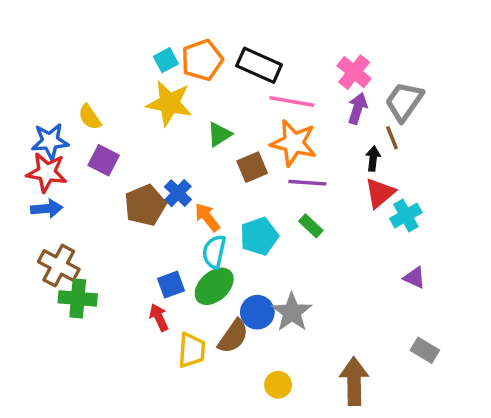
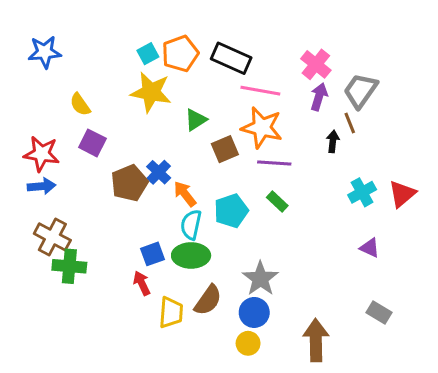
blue star: (50, 141) -> (45, 52), moved
red triangle: (380, 193) -> (402, 194), moved
green ellipse: (214, 286) -> (191, 255), turned 42
blue circle: (257, 312) -> (254, 312), moved

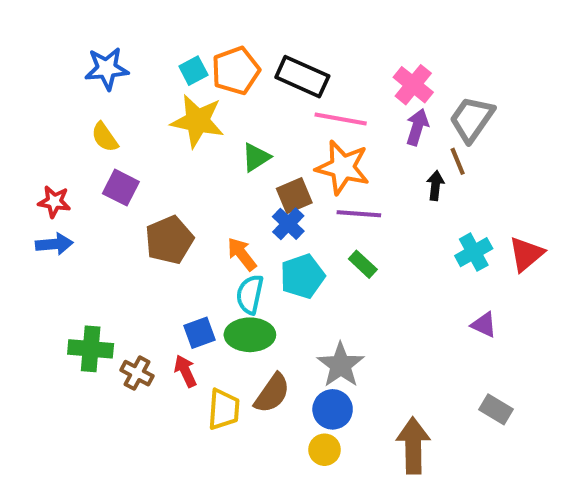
blue star: (45, 52) -> (107, 69), moved
red star: (42, 154) -> (54, 202), size x0.7
blue cross: (159, 172) -> (288, 224), moved
brown cross: (52, 237) -> (137, 373), moved, size x0.7

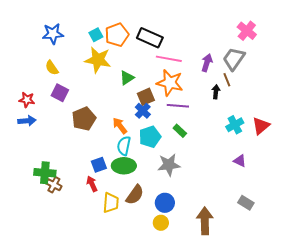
pink cross: (413, 85) -> (247, 31), moved
gray star: (341, 365) -> (169, 165), moved, turned 30
brown cross: (137, 373) -> (54, 185), moved

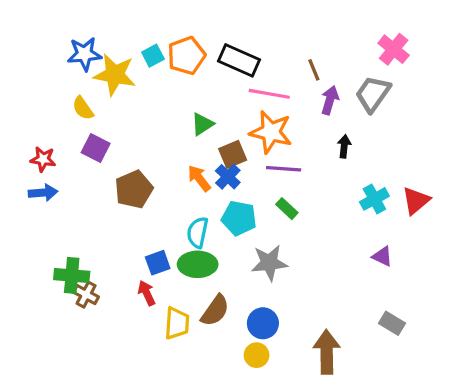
yellow star: (98, 60) -> (115, 75), moved
brown line: (227, 80) -> (314, 70), moved
orange arrow: (120, 126) -> (199, 178), moved
cyan pentagon: (150, 137) -> (239, 218), turned 30

